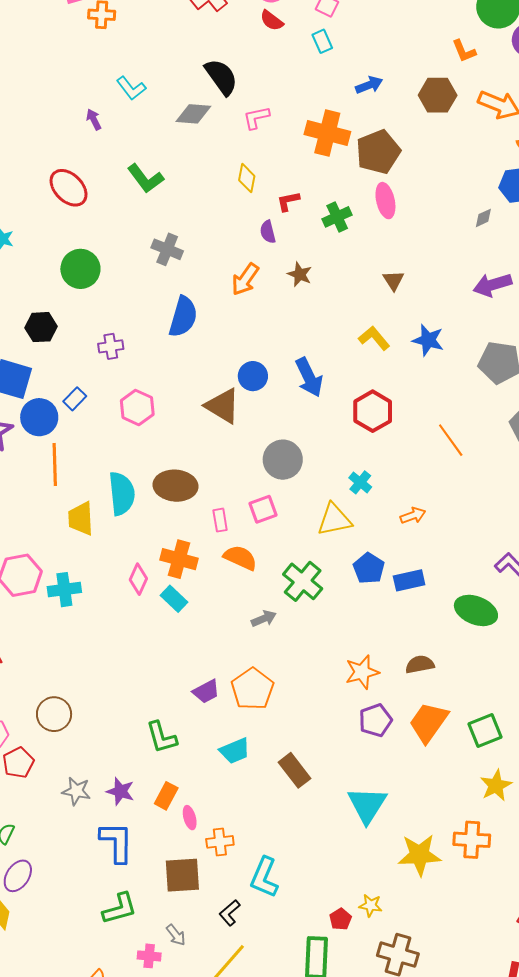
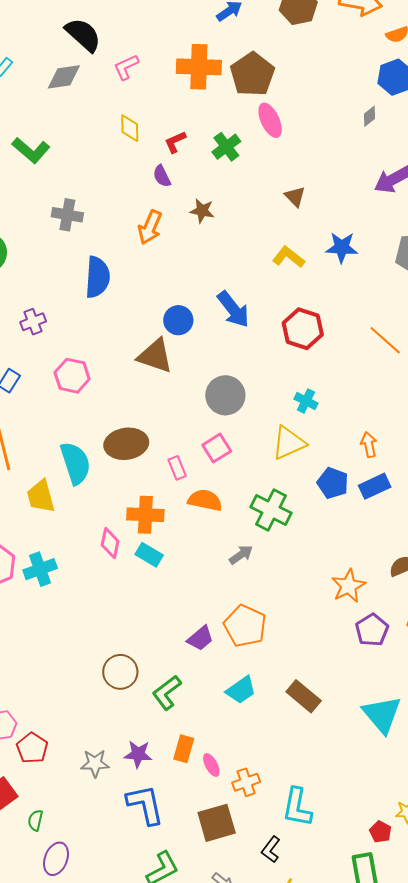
orange arrow: (413, 515) -> (369, 445), moved, turned -70
brown circle: (54, 714) -> (120, 672), moved
green L-shape: (162, 737) -> (167, 693), turned 81

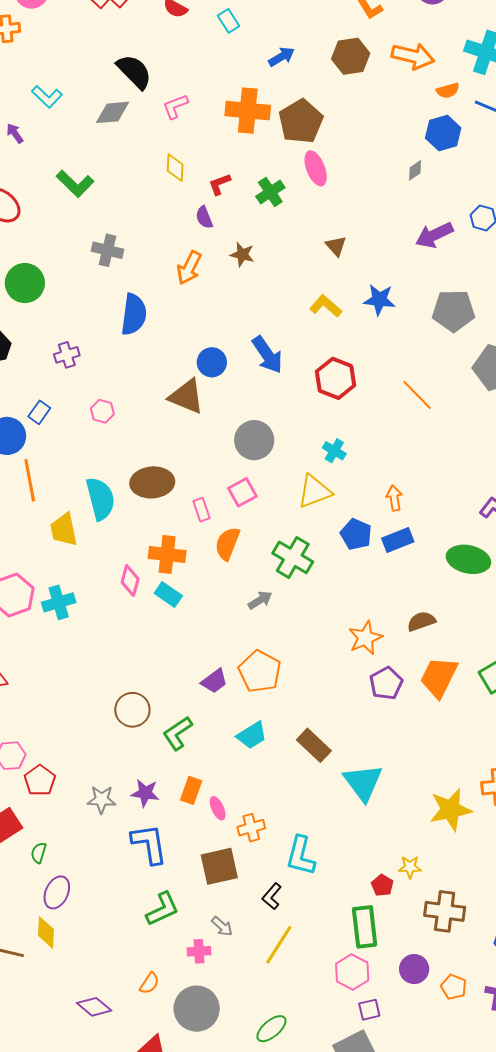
pink hexagon: (72, 376) -> (102, 411), size x0.7
orange semicircle: (205, 500) -> (227, 544), turned -84
cyan triangle: (382, 714) -> (363, 783), moved

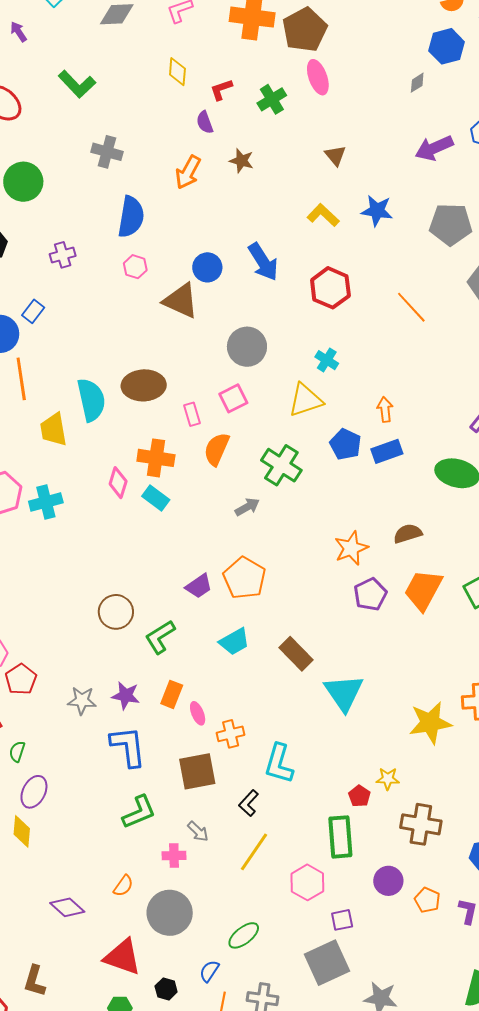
pink hexagon: (102, 411) -> (135, 267), moved
pink hexagon: (352, 972) -> (307, 882), moved

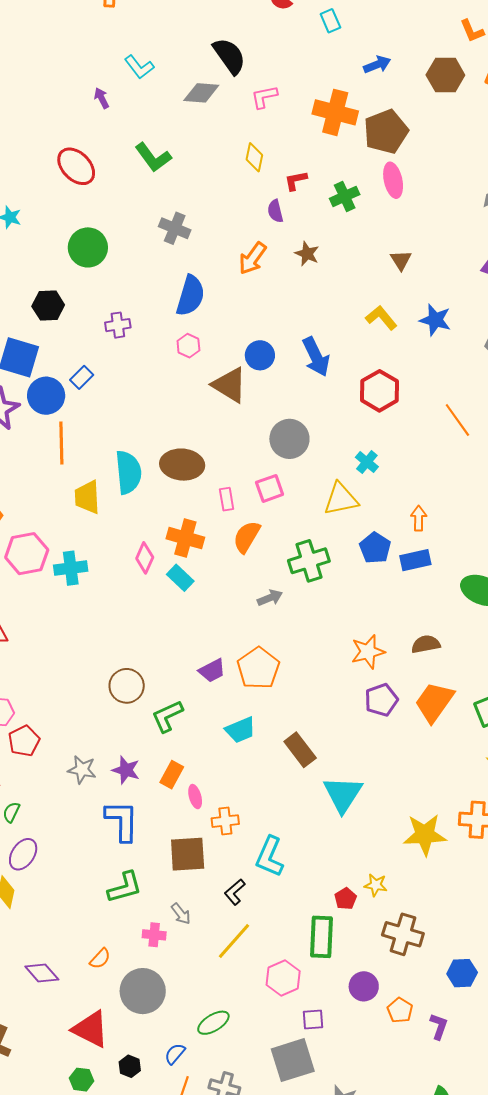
green cross: (281, 465) -> (309, 561), turned 33

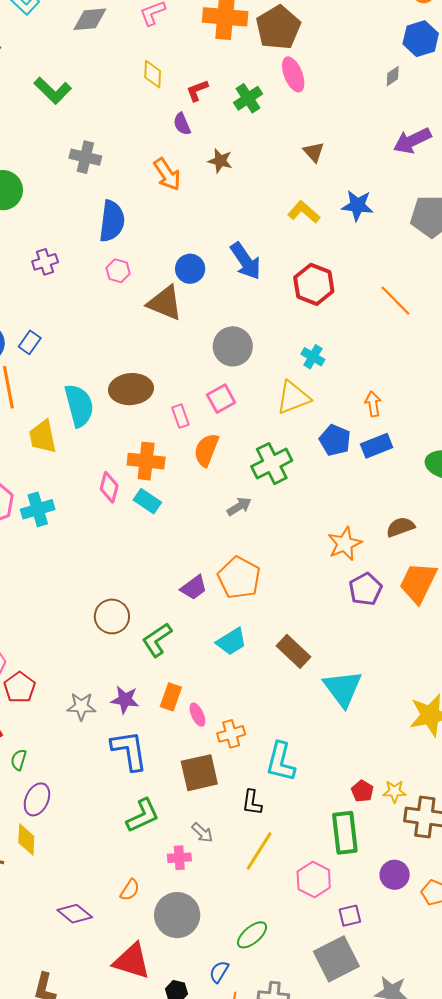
orange arrow: (253, 258) -> (167, 174), turned -60
blue rectangle: (82, 377) -> (30, 342), moved
yellow star: (376, 885) -> (395, 791), moved
black L-shape: (235, 892) -> (252, 802), turned -32

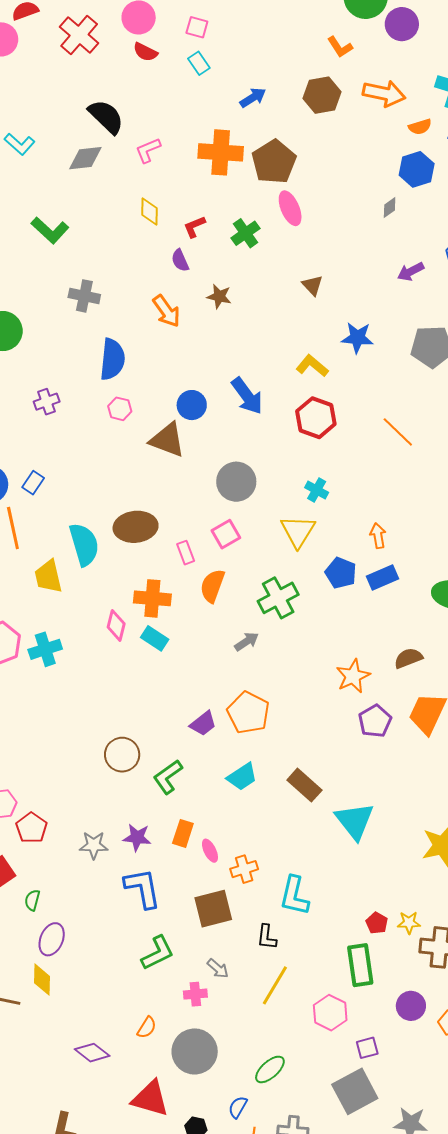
purple arrow: (412, 141) -> (411, 272), size x0.7
yellow L-shape: (304, 212) -> (312, 366), moved
yellow triangle: (293, 398) -> (298, 531), turned -36

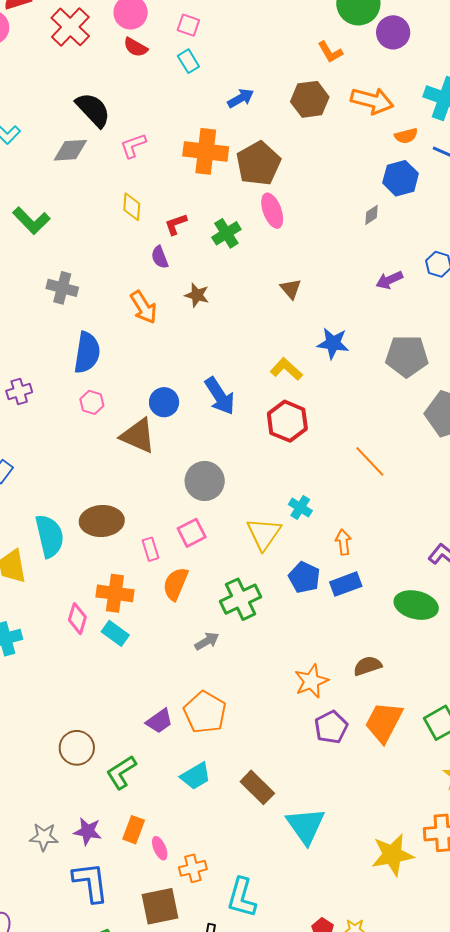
orange line: (398, 432) -> (370, 461), moved
cyan cross: (317, 490) -> (300, 508), moved

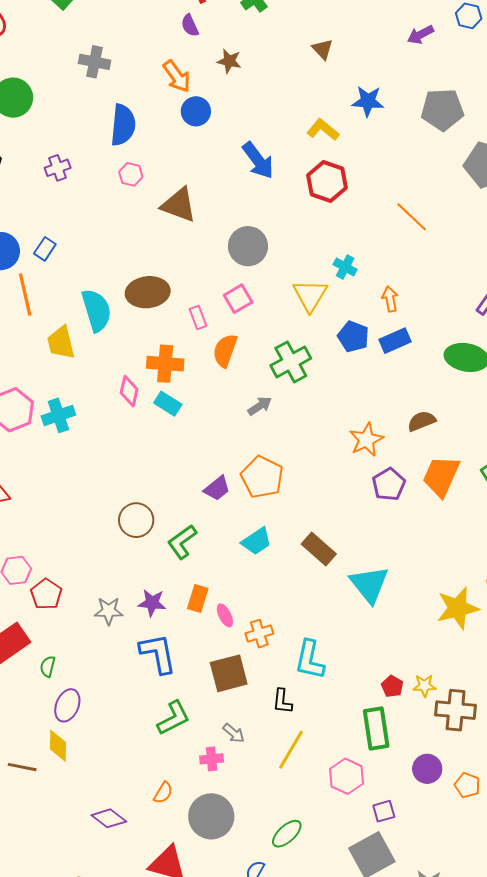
blue circle: (164, 402) -> (196, 111), moved

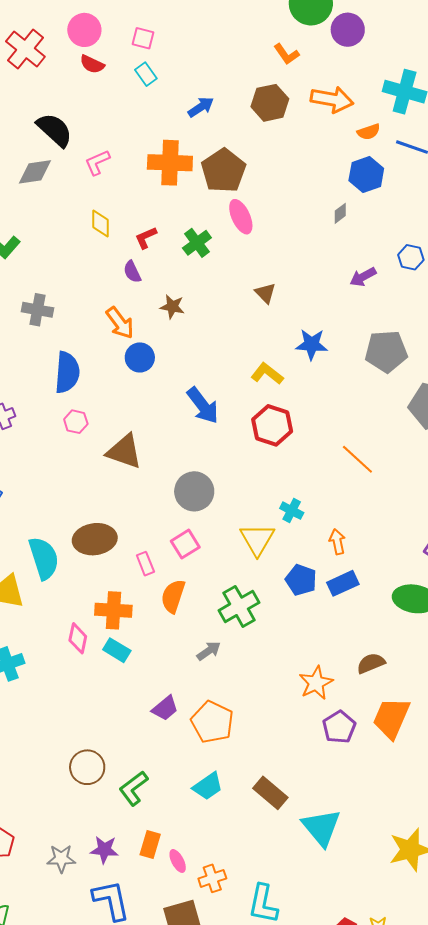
purple trapezoid: (217, 488) -> (165, 708), moved

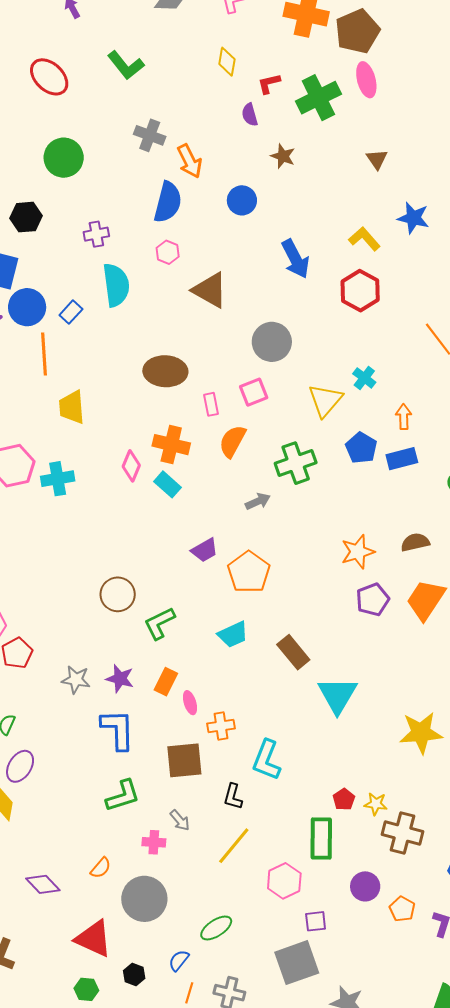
green cross: (197, 243) -> (318, 98), size x1.5
orange arrow: (120, 323) -> (190, 161), moved
cyan semicircle: (44, 558) -> (116, 285), moved

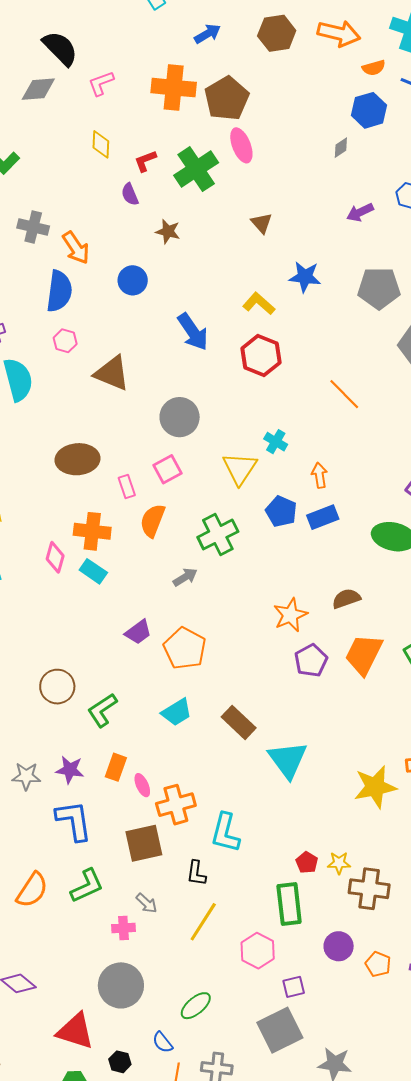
orange cross: (221, 726) -> (176, 805), size x1.4
orange semicircle: (101, 868) -> (32, 890), moved, size x1.6
blue semicircle: (179, 960) -> (163, 1042), turned -70

